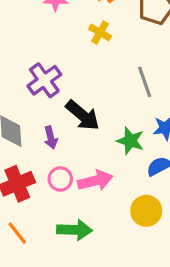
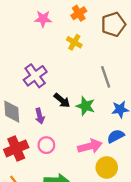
black arrow: (83, 115) -> (62, 100), size x0.7
green star: (130, 141) -> (85, 106), moved
pink arrow: (95, 181) -> (90, 146), moved

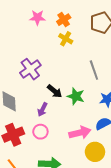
orange cross: (79, 13) -> (64, 20), moved
purple arrow: (40, 116) -> (42, 109), moved, turned 40

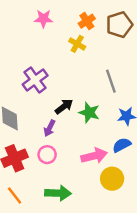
orange cross: (64, 20) -> (87, 21), moved
black arrow: (55, 91) -> (64, 106), turned -77

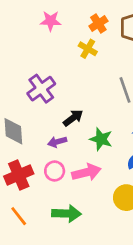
green star: (89, 112) -> (101, 139), moved
purple arrow: (49, 128) -> (57, 142), turned 49
pink arrow: (94, 156) -> (86, 172), moved

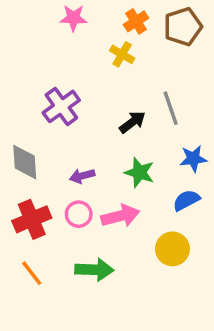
black arrow: (73, 118) -> (132, 122), moved

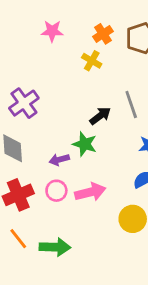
purple cross: (61, 106) -> (24, 103), moved
green star: (139, 172) -> (85, 144), moved
green arrow: (94, 270) -> (55, 247), moved

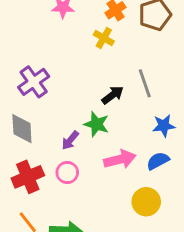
purple arrow: (59, 160) -> (70, 140), turned -36
pink arrow: (90, 192) -> (120, 159), moved

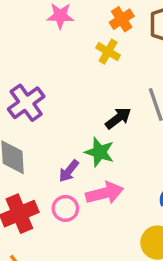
pink arrow: (120, 159) -> (105, 193), moved

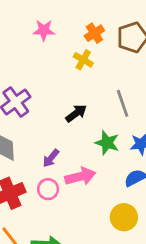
black arrow: (118, 118) -> (76, 113), moved
green star: (100, 152) -> (107, 143), moved

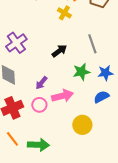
green star: (107, 143) -> (81, 72), turned -30
yellow circle: (124, 217) -> (82, 125), moved

